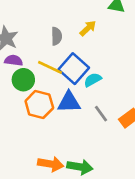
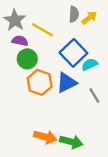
gray semicircle: (57, 36) -> (74, 14), moved
yellow line: (50, 67) -> (42, 30), moved
blue triangle: (69, 102) -> (66, 83), turned -30

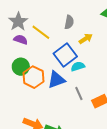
yellow arrow: (89, 18) -> (86, 39), moved
green circle: (27, 59) -> (21, 67), moved

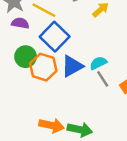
blue square: (65, 55) -> (55, 37), moved
cyan semicircle: (78, 66) -> (98, 63), moved

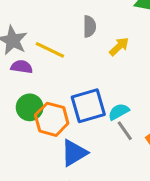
blue square: (55, 37) -> (88, 106), moved, turned 32
blue triangle: (72, 66) -> (74, 153), moved

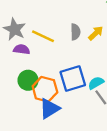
gray semicircle: (90, 26) -> (75, 32), moved
blue triangle: (74, 153) -> (49, 109), moved

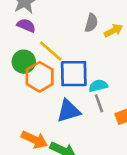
yellow line: (43, 36) -> (51, 51), moved
blue triangle: (49, 109) -> (69, 111), moved

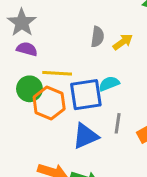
yellow line: (51, 51) -> (57, 73), turned -30
cyan semicircle: (98, 86) -> (109, 84), moved
gray line: (99, 103) -> (118, 123), turned 36

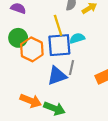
yellow line: (57, 73) -> (58, 25), moved, turned 65
gray line: (118, 123) -> (72, 68), moved

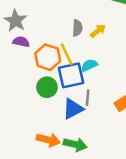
green circle: (18, 38) -> (47, 87), moved
orange hexagon: (32, 49) -> (48, 57), moved

